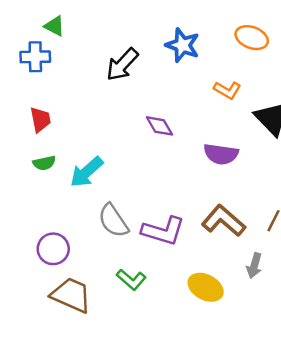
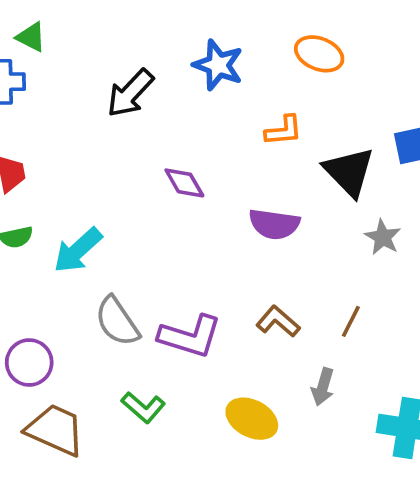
orange L-shape: (227, 90) -> (284, 131), turned -36
brown L-shape: (224, 221) -> (278, 321), size x0.7

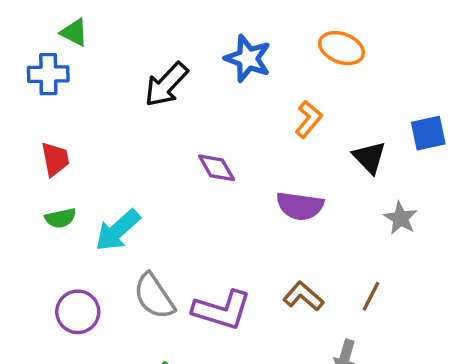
orange L-shape: (284, 131) -> (309, 119), turned -45
black triangle: (349, 172) -> (369, 157), size x0.7
purple circle: (29, 363) -> (78, 312), moved

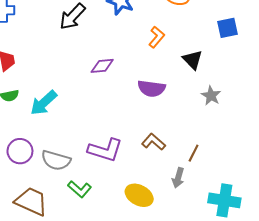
blue square: (428, 133) -> (227, 28), moved
purple diamond: (217, 168) -> (102, 66), turned -65
gray semicircle: (154, 296) -> (56, 160), moved, turned -40
brown line: (371, 296) -> (194, 153), moved

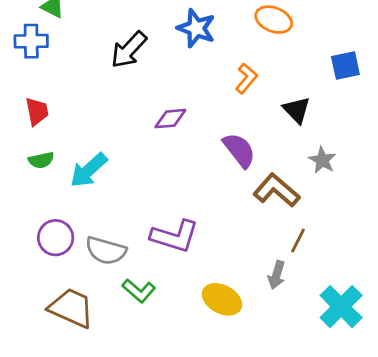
purple semicircle: (151, 88) -> (239, 150), turned -136
brown L-shape: (154, 142) -> (277, 190), moved, size x1.4
cyan cross: (224, 200) -> (341, 307), turned 36

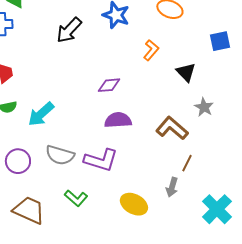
purple diamond: (170, 119) -> (109, 85), moved
purple semicircle: (239, 150) -> (118, 120), moved, turned -56
gray semicircle: (106, 251) -> (60, 155), moved

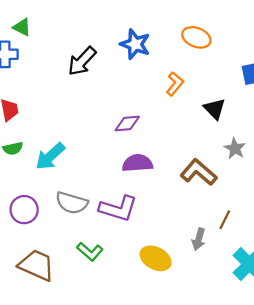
brown line: (187, 163) -> (225, 220), moved

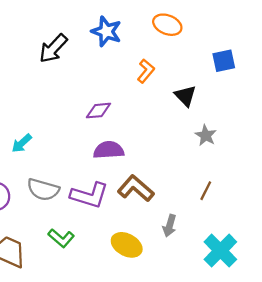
cyan arrow: (50, 156) -> (22, 143), size x0.7
brown L-shape: (199, 172) -> (136, 188), moved
brown line: (225, 220) -> (206, 191), moved

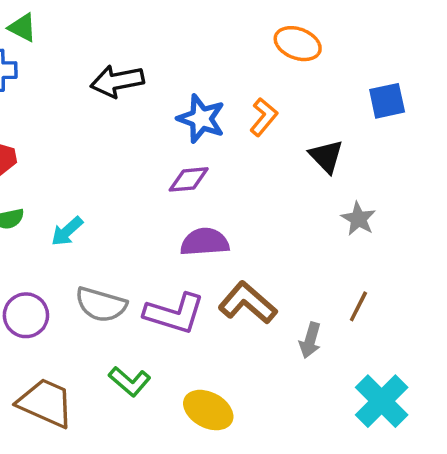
blue star: (106, 31) -> (201, 119), moved
black arrow: (53, 48) -> (117, 81), turned 36
gray arrow: (170, 226) -> (310, 340), moved
yellow ellipse: (127, 245) -> (208, 410), moved

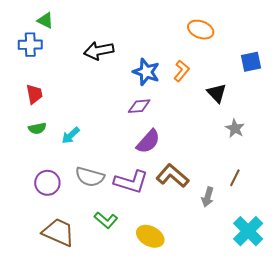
purple semicircle: (205, 242) -> (148, 141), turned 136

